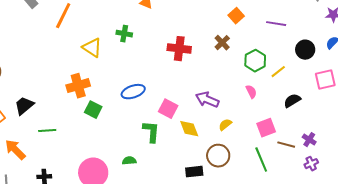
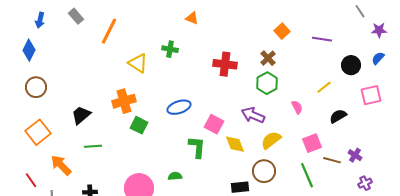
green hexagon: (255, 61) -> (267, 83), moved
black trapezoid: (24, 106) -> (81, 115), moved
yellow semicircle: (225, 125) -> (271, 140), size x1.5
purple cross: (311, 164) -> (365, 183), moved

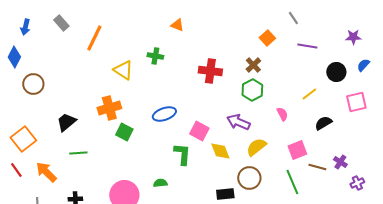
gray line: (360, 11) -> (293, 18), moved
purple star: (379, 30) -> (353, 37), moved
brown circle: (36, 87) -> (33, 84), moved
red line: (31, 180) -> (16, 170), moved
purple cross: (365, 183) -> (357, 183), moved

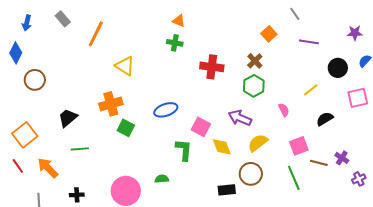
green cross: (155, 56) -> (175, 43), moved

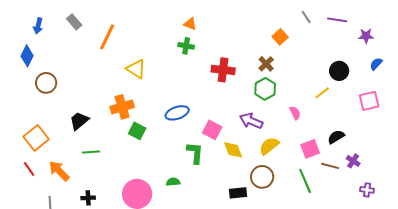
purple line: (309, 42) -> (337, 20), moved
black circle: (338, 68) -> (339, 71), moved
black semicircle: (325, 119) -> (336, 137), moved
purple cross: (359, 179) -> (367, 190), moved, turned 32

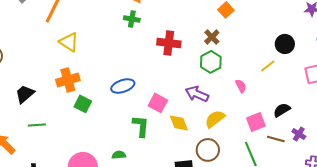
yellow triangle: (136, 69) -> (69, 42), moved

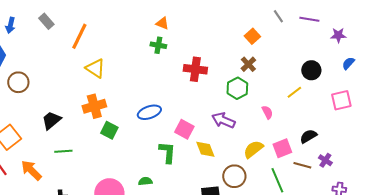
brown cross: (212, 37) -> (248, 64), moved
yellow semicircle: (215, 119) -> (253, 149), moved

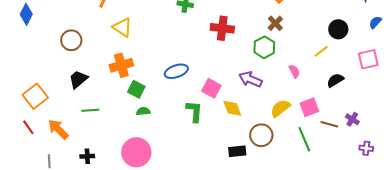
brown circle: (18, 82) -> (71, 40), moved
black semicircle: (308, 136) -> (335, 80), moved
green semicircle: (145, 181) -> (143, 111), moved

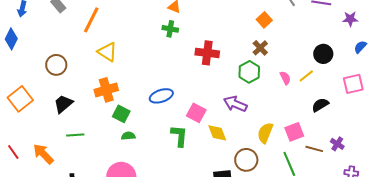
pink semicircle: (294, 71) -> (285, 78), moved
orange square: (35, 96) -> (20, 99), moved
yellow semicircle: (280, 108) -> (265, 133), turned -30

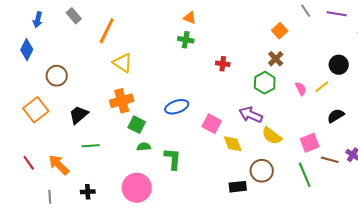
red cross: (207, 53) -> (223, 64), size x0.6
brown circle: (56, 65) -> (57, 76), moved
yellow semicircle: (265, 133) -> (272, 136), moved, turned -75
green L-shape: (179, 136) -> (173, 159), moved

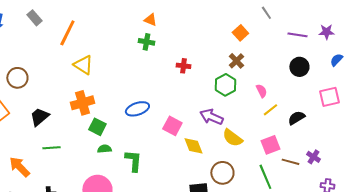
purple line: (337, 14) -> (297, 35), moved
yellow line: (322, 87) -> (270, 110), moved

